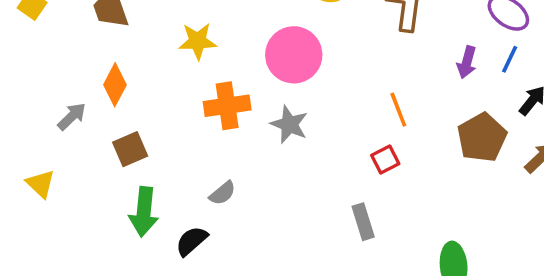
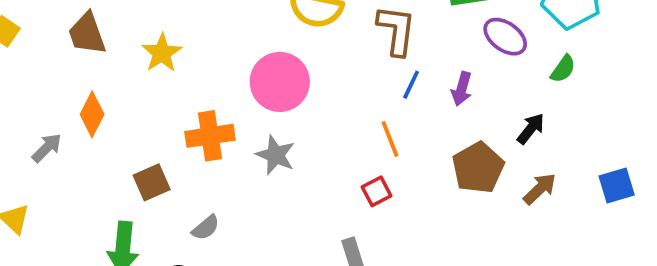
yellow star: (198, 41) -> (162, 53), moved, turned -30
blue line: (510, 59) -> (411, 85), moved
brown square: (130, 149) -> (152, 182), moved

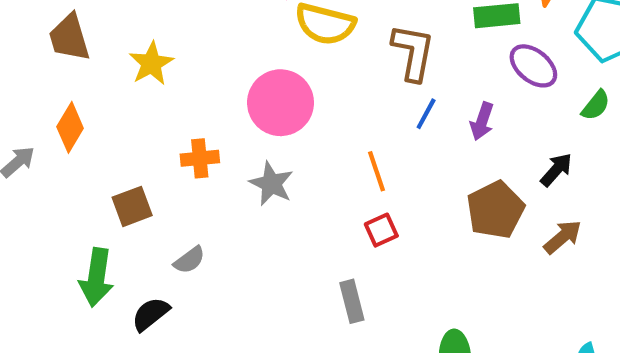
orange cross: (210, 136) -> (200, 158), size x0.7
orange line: (390, 139) -> (377, 171), moved

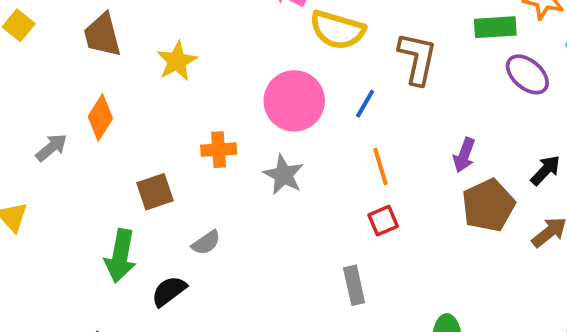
blue line: (426, 114) -> (365, 104), moved
purple arrow: (482, 121) -> (464, 155), moved

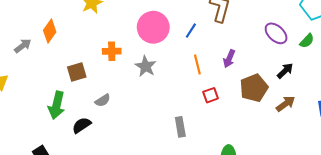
purple ellipse: (527, 74) -> (276, 33), moved
purple arrow: (464, 155) -> (229, 59), moved
red square: (383, 221) -> (211, 95), moved

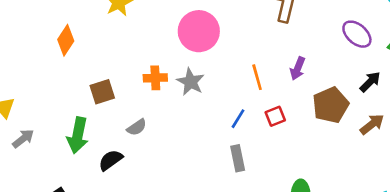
blue line: (191, 31) -> (238, 119), moved
gray arrow: (23, 46) -> (23, 139), moved
orange cross: (112, 51) -> (155, 78), moved

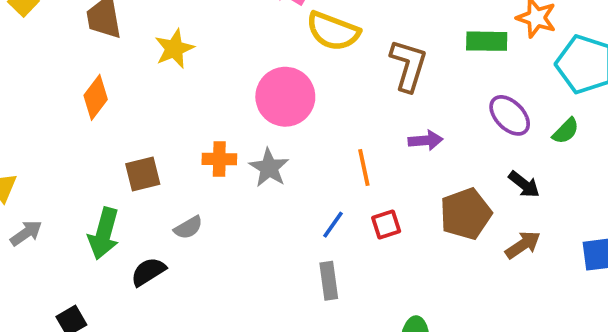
purple arrow: (298, 68) -> (426, 140), moved, turned -120
black arrow: (370, 82) -> (524, 184), turned 80

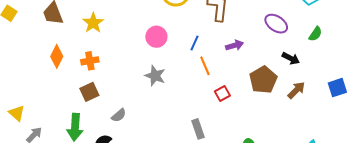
pink circle: (285, 97) -> (156, 37), size x0.7
green semicircle: (566, 131) -> (315, 34), moved
orange cross: (219, 159) -> (90, 61), moved
blue line: (333, 225) -> (195, 43), moved

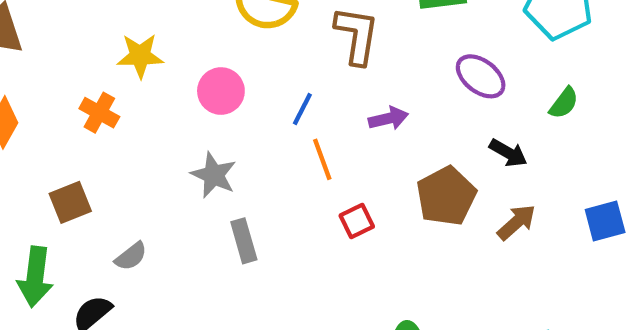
yellow star: (93, 23) -> (140, 56), moved, turned 30
orange cross: (90, 61) -> (99, 113), moved, turned 36
gray rectangle: (198, 129) -> (244, 241), moved

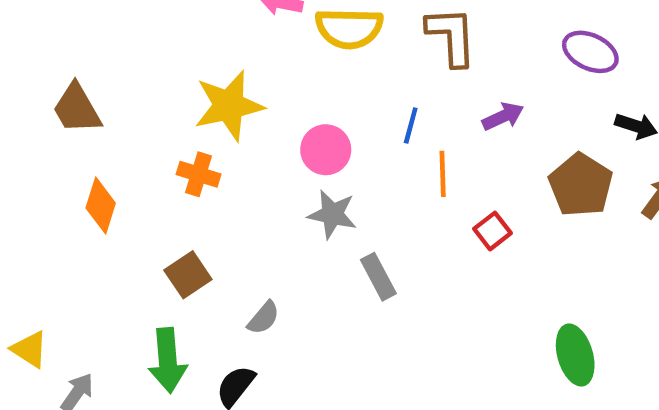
yellow star: (140, 56) -> (229, 106), size x1.4
pink circle: (221, 91) -> (326, 150), moved
orange line: (322, 159) -> (443, 174), turned 30

